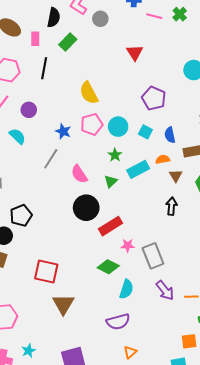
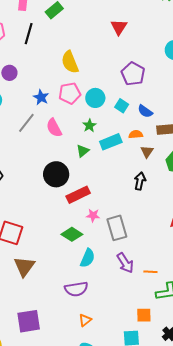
blue semicircle: (170, 135) -> (145, 111), turned -49
pink semicircle: (79, 174) -> (54, 128), moved

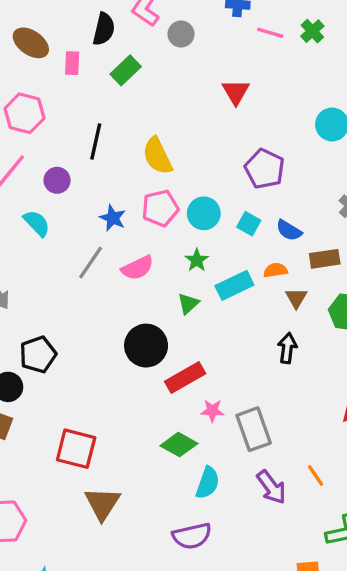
black line: (29, 34) -> (96, 142), moved
pink semicircle: (54, 128) -> (138, 268), turned -84
orange line: (150, 272) -> (316, 476), moved, turned 56

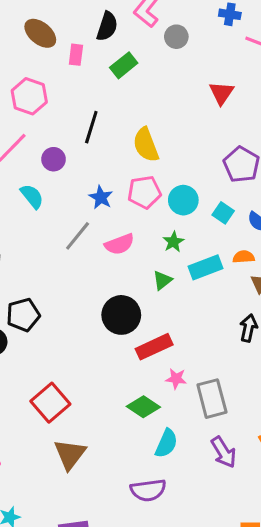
red square: (76, 449) -> (50, 403), turned 30

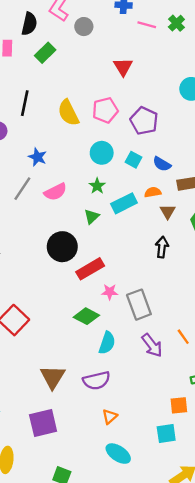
pink pentagon: (144, 192) -> (105, 110), moved
brown triangle: (70, 454) -> (53, 377), moved

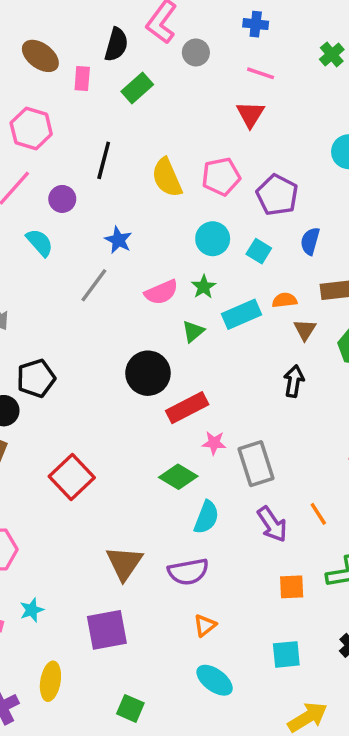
pink line: (147, 25) -> (261, 73), moved
blue semicircle: (162, 164) -> (310, 241), moved, turned 72
pink semicircle: (55, 192) -> (161, 292), moved
orange square: (179, 405) -> (292, 587), moved

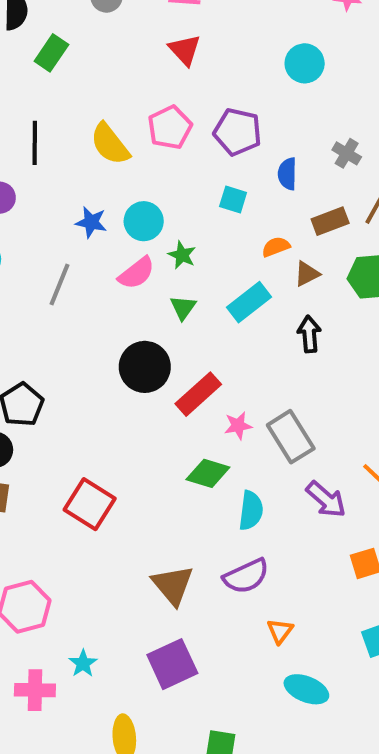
cyan circle: (213, 239) -> (144, 221), moved
blue star: (118, 240) -> (91, 222), moved
cyan rectangle: (242, 314) -> (249, 302), moved
brown triangle: (305, 330) -> (307, 274), turned 45

